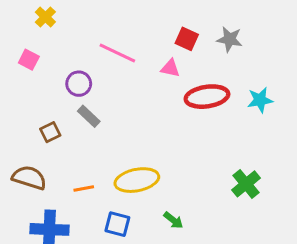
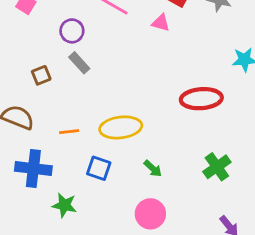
red ellipse: (207, 97) -> (201, 99), moved
green cross: (246, 184) -> (217, 167), moved

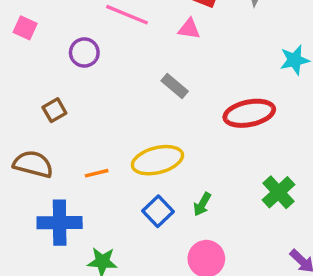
gray rectangle: (79, 63) -> (175, 86), moved
blue square: (99, 168) -> (158, 211), moved, turned 35
green arrow: (153, 169) -> (202, 204), turned 84

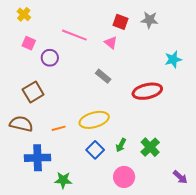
pink square: (25, 28) -> (29, 43), moved
pink triangle: (189, 29) -> (111, 43), turned 32
brown square: (54, 110) -> (33, 92), size x1.5
green cross: (278, 192) -> (150, 147), moved

